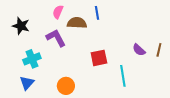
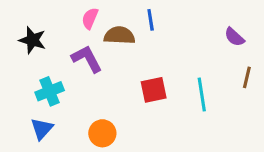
purple semicircle: (139, 50) -> (234, 37), moved
cyan line: (123, 76) -> (202, 94), moved

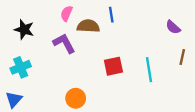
cyan cross: (50, 91) -> (21, 67), moved
blue triangle: (42, 129) -> (14, 99), moved

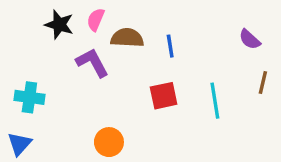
blue line: (111, 15) -> (170, 46), moved
black star: (24, 30) -> (59, 25), moved
cyan cross: (21, 67) -> (29, 97), turned 30

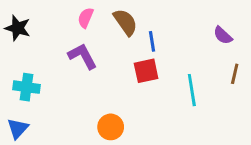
black star: (59, 25) -> (18, 28), moved
brown semicircle: (127, 38) -> (125, 22), moved, turned 52
red square: (164, 96) -> (146, 71), moved
orange circle: (109, 142) -> (111, 127), moved

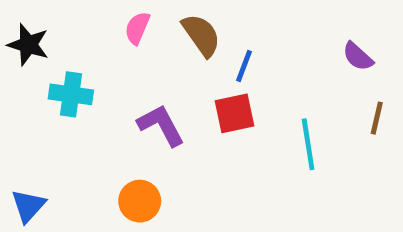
blue line: (152, 41) -> (244, 66), turned 30
purple L-shape: (83, 56) -> (161, 125), moved
cyan cross: (26, 87) -> (71, 94), moved
orange circle: (111, 127) -> (140, 201), moved

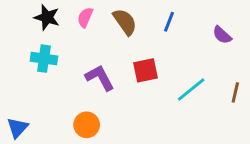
black star: (28, 45) -> (47, 17), moved
blue line: (244, 66) -> (169, 22), moved
brown line: (377, 118) -> (235, 92), moved
cyan line: (308, 144) -> (191, 89), turned 60

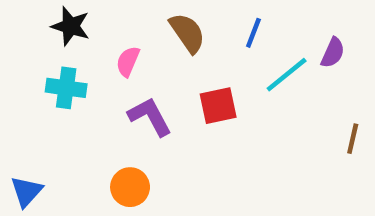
pink semicircle: (85, 17) -> (128, 61), moved
purple semicircle: (222, 35) -> (333, 53), turned -108
cyan line: (191, 89) -> (287, 75), moved

